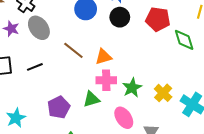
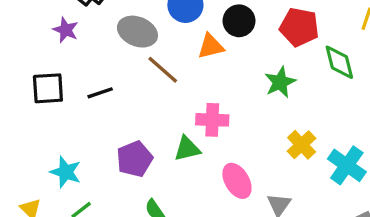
gray ellipse: (39, 28) -> (137, 32), moved, turned -35
orange triangle: (103, 57) -> (211, 46), moved
green star: (132, 88) -> (280, 82), moved
cyan star: (16, 118) -> (66, 172), turned -30

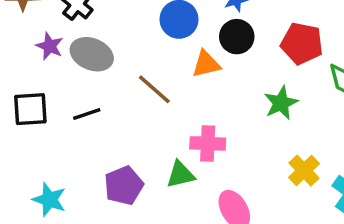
gray ellipse: (137, 32) -> (92, 54), moved

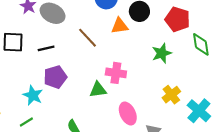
purple pentagon: (124, 186) -> (55, 77), moved
cyan star: (49, 200) -> (33, 95), moved

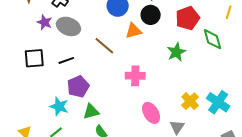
red pentagon: (178, 19) -> (188, 18), turned -30
green triangle: (98, 90) -> (91, 112), moved
yellow cross: (171, 95) -> (190, 101), moved

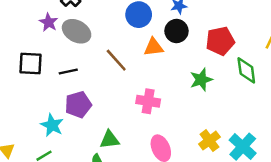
green triangle: (91, 112) -> (110, 140), moved

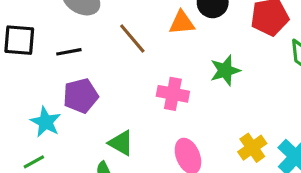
green star: (201, 80) -> (225, 70), moved
green triangle: (110, 140) -> (121, 143), turned 35

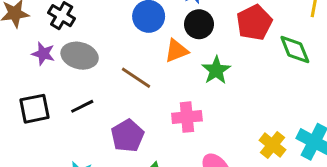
green star: (225, 70) -> (216, 70), moved
purple pentagon: (81, 96) -> (128, 136), moved

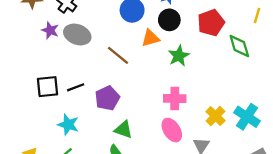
black line: (82, 106) -> (76, 87), moved
black square: (34, 109) -> (48, 87), moved
pink cross: (187, 117) -> (175, 99), moved

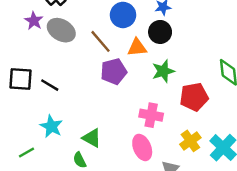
red pentagon: (211, 23) -> (194, 97), moved
brown line: (118, 55) -> (100, 41), moved
black line: (76, 87) -> (50, 85), turned 42
purple pentagon: (107, 98) -> (114, 71), moved
cyan star: (68, 125) -> (51, 126), moved

